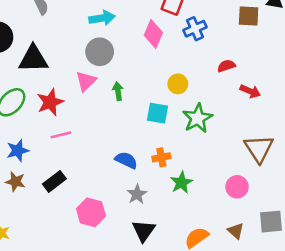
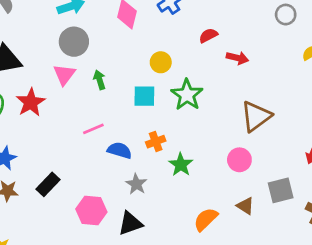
pink line: (61, 135) -> (93, 129), moved
brown triangle: (259, 149) -> (256, 116), turned 36
black triangle: (144, 231) -> (130, 223), moved, turned 45

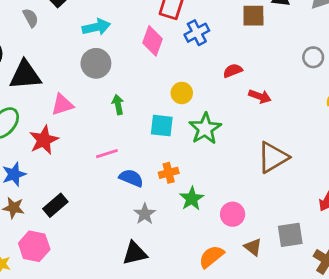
pink triangle: (64, 75) -> (62, 105), moved, turned 30
red star: (31, 102) -> (44, 140), moved
pink circle: (239, 160) -> (233, 214), moved
pink hexagon: (91, 210) -> (34, 246), moved

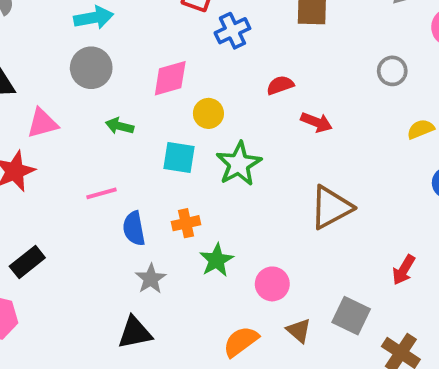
pink diamond: (152, 41) -> (170, 78), moved, turned 52
green arrow: (118, 105) -> (120, 126), turned -66
blue semicircle: (131, 178) -> (134, 228), turned -125
gray square: (290, 235) -> (351, 316), turned 32

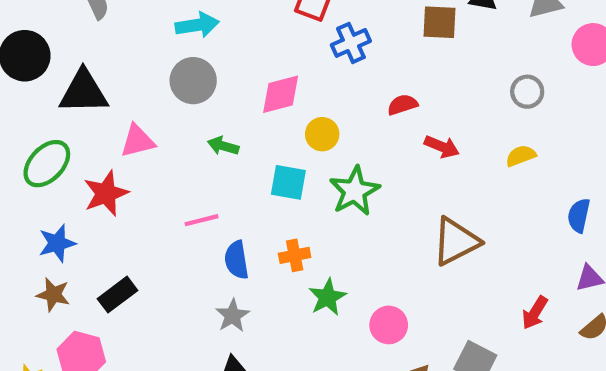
yellow semicircle: (421, 129) -> (521, 156), moved
gray star: (151, 279) -> (233, 316), moved

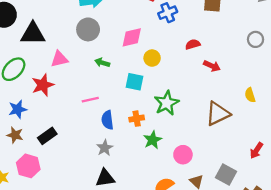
yellow semicircle: (521, 156) -> (250, 95), moved, turned -88
green star: (355, 191) -> (167, 103), moved

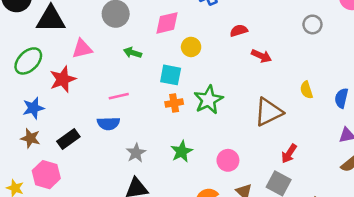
orange cross: (137, 119) -> (174, 103), moved
blue semicircle: (107, 120) -> (108, 123), moved, turned -84
green star: (153, 140) -> (182, 152), moved
red arrow: (256, 150) -> (289, 154), moved

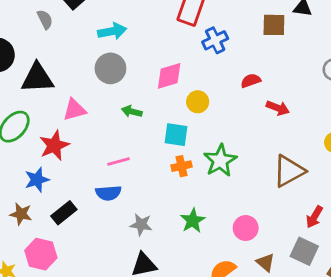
blue star: (33, 108) -> (37, 180), moved
gray star: (136, 153) -> (141, 225), turned -30

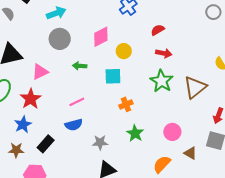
red arrow: (278, 108) -> (164, 53), moved
green star: (220, 161) -> (161, 81), moved
orange cross: (182, 166) -> (126, 104), moved

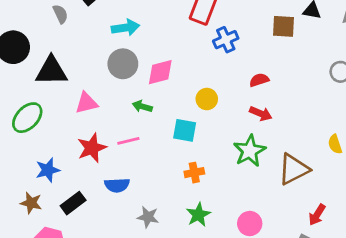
pink diamond: (101, 37) -> (160, 72), moved
red star: (31, 99) -> (92, 148), moved
pink line: (77, 102) -> (128, 141), moved

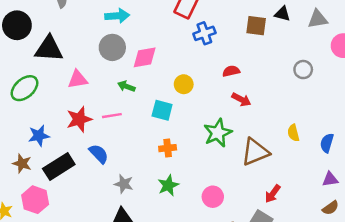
red arrow: (261, 114) -> (241, 100), moved
blue semicircle: (117, 185) -> (99, 154), turned -135
black rectangle: (73, 203) -> (59, 166), size x1.4

